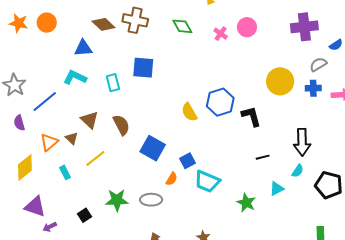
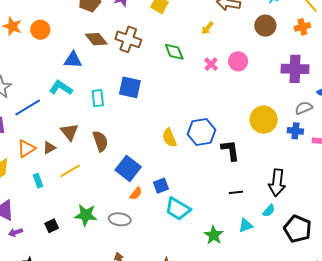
brown triangle: (72, 138) -> (49, 148), turned 40
orange semicircle: (172, 179) -> (136, 193), moved

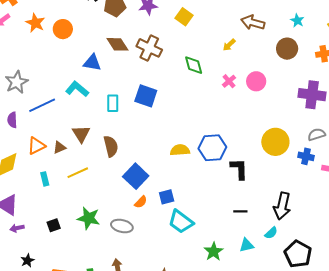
yellow semicircle: (169, 138) -> (180, 150), turned 102

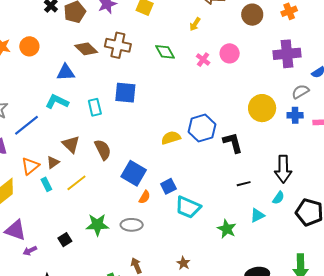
cyan rectangle: (45, 179) -> (46, 184), moved

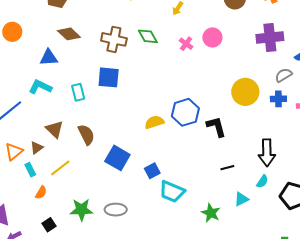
brown cross: (118, 45) -> (114, 39), moved
orange semicircle: (145, 197) -> (41, 193), moved

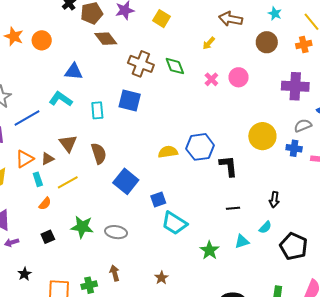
brown diamond: (69, 34) -> (106, 39), moved
black arrow: (267, 153) -> (274, 200), size x0.6

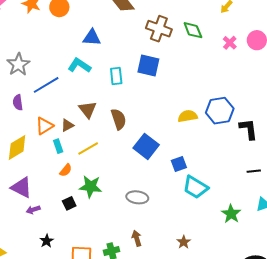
green star: (82, 227) -> (90, 187), moved

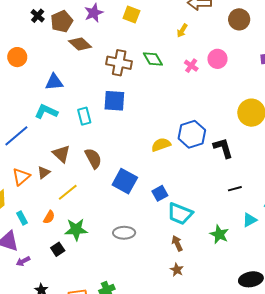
cyan rectangle: (58, 146) -> (22, 218), moved
brown arrow: (137, 238) -> (177, 243), moved

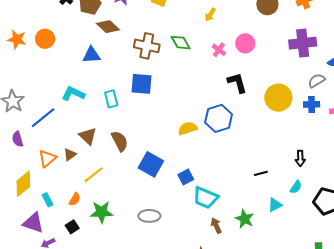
blue triangle: (54, 82) -> (91, 55), moved
black L-shape: (223, 148) -> (237, 83), moved
brown arrow: (177, 243) -> (216, 226), moved
black square: (58, 249) -> (72, 227), moved

